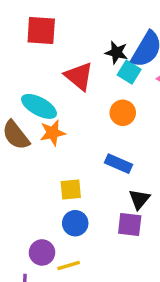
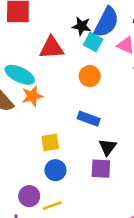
red triangle: (79, 76) -> (52, 48), turned -40

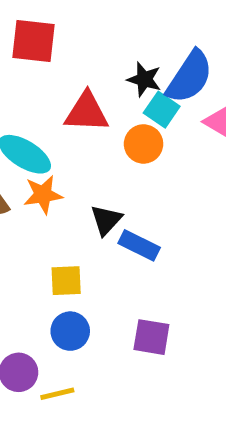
orange circle: (90, 76) -> (144, 144), moved
black triangle: (108, 147) -> (106, 220), moved

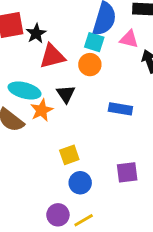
black star: (144, 79) -> (36, 33), moved, turned -30
black triangle: (106, 220) -> (66, 94), moved
blue rectangle: (139, 245) -> (120, 109), moved

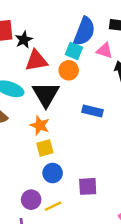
black triangle: (66, 94) -> (46, 94), size x1.6
orange star: (42, 110) -> (40, 125), moved, turned -30
purple square: (127, 172) -> (88, 186), moved

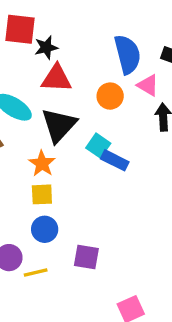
blue semicircle: (84, 31) -> (127, 54), turned -48
cyan square: (74, 51) -> (98, 146), moved
orange circle: (69, 70) -> (110, 96), moved

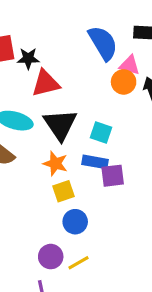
black star: (46, 47) -> (28, 58), turned 30
orange circle: (110, 96) -> (124, 82), moved
blue rectangle: (115, 160) -> (95, 162), moved
purple square: (86, 257) -> (113, 176), moved

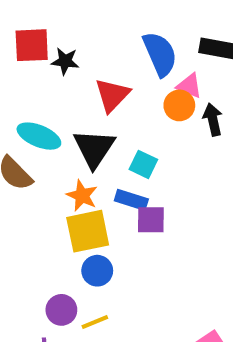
red triangle: (46, 83) -> (112, 95), moved, turned -40
yellow square: (63, 191) -> (88, 231), size x1.6

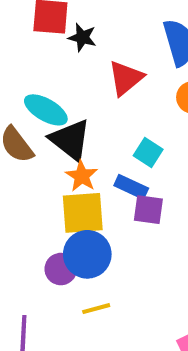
black triangle: (94, 148) -> (70, 140), moved, turned -33
blue circle: (97, 271) -> (87, 254), size x1.5
purple circle: (61, 310) -> (61, 269), moved
yellow line: (95, 322) -> (96, 309), moved

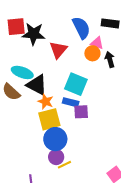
black star: (82, 37) -> (34, 34), size x1.6
cyan square: (148, 152) -> (76, 84), size x1.6
purple circle: (61, 269) -> (56, 157), moved

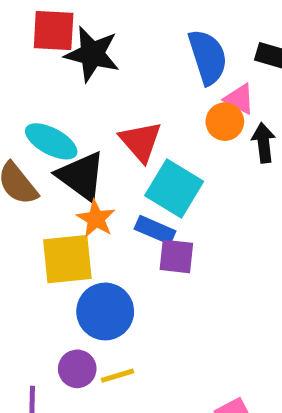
red triangle: (58, 50) -> (141, 141), moved, turned -30
yellow square: (49, 119) -> (67, 259), moved
purple circle: (56, 157) -> (77, 369), moved

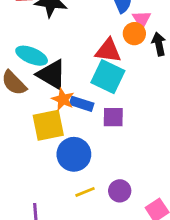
pink triangle: (239, 99) -> (142, 19), turned 36
red triangle: (141, 141) -> (108, 51), moved, turned -36
blue rectangle: (155, 230) -> (82, 104), moved
purple circle: (77, 369) -> (120, 191), moved

